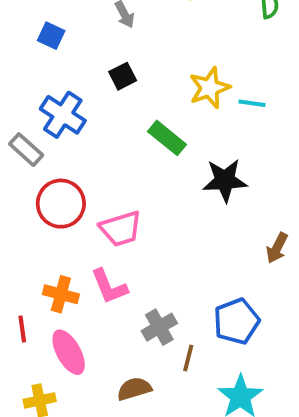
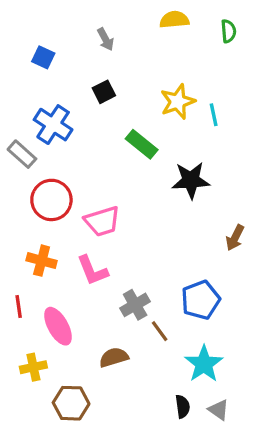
cyan line: (252, 103) -> (214, 115), turned 70
orange cross: (61, 294) -> (42, 261), moved
brown line: (188, 358) -> (160, 331), turned -50

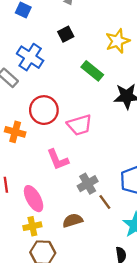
red circle: (51, 200) -> (44, 110), moved
pink trapezoid: (102, 221) -> (80, 125), moved
orange cross: (42, 261) -> (15, 132), moved
yellow cross: (33, 367) -> (32, 226), moved

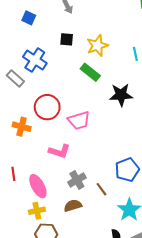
black square: (66, 34) -> (67, 39), turned 32
yellow star: (118, 41) -> (97, 46), moved
pink L-shape: (58, 159) -> (59, 151), turned -50
gray cross: (88, 184) -> (77, 180), moved

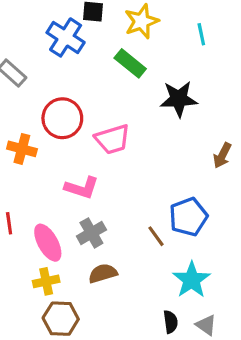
blue cross: (35, 60) -> (66, 37), moved
gray cross: (77, 180) -> (91, 233), moved
brown line: (102, 189) -> (156, 236), moved

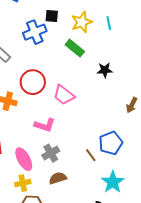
cyan line: (201, 34) -> (109, 23), moved
blue cross: (66, 37) -> (35, 32), turned 35
black star: (179, 99) -> (105, 70), size x0.7
pink trapezoid: (112, 139) -> (64, 95), turned 55

